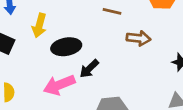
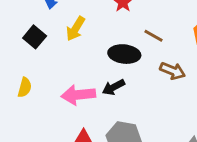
black ellipse: (66, 47) -> (124, 54), moved

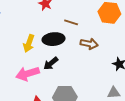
yellow arrow: (76, 29) -> (29, 43), moved

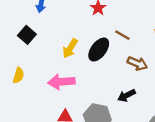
black ellipse: (54, 39) -> (99, 50), turned -60
black arrow: (51, 63) -> (126, 96), moved

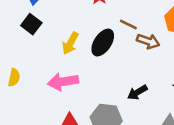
black square: (27, 35) -> (31, 24), moved
brown arrow: (137, 63) -> (148, 41), moved

